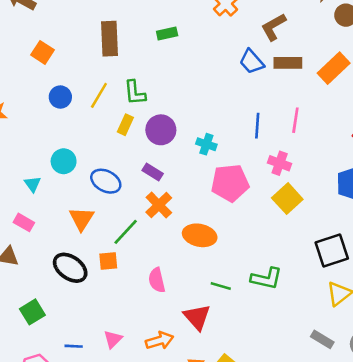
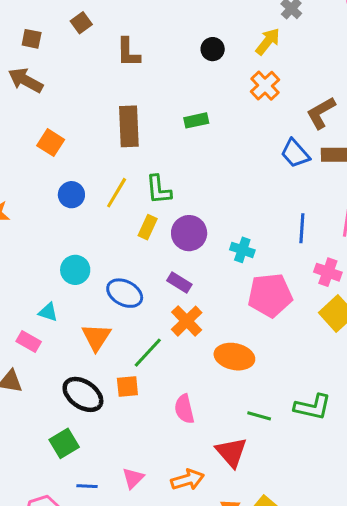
cyan triangle: (32, 184) -> (48, 312), moved, turned -36
green square: (32, 312) -> (64, 443), moved

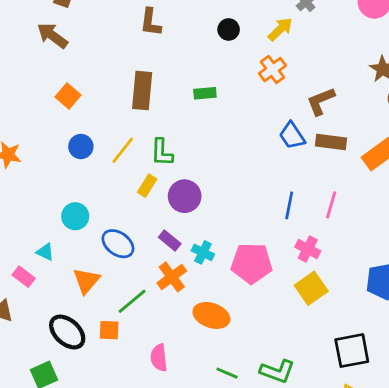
cyan cross: (242, 250) -> (203, 252), moved

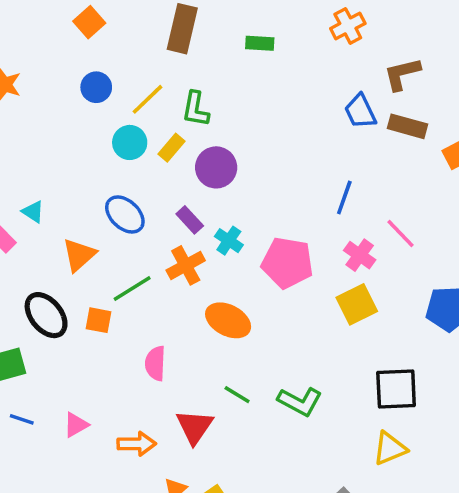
pink line: (331, 205) -> (400, 233), moved, turned -68
cyan circle: (75, 216) -> (130, 142), moved

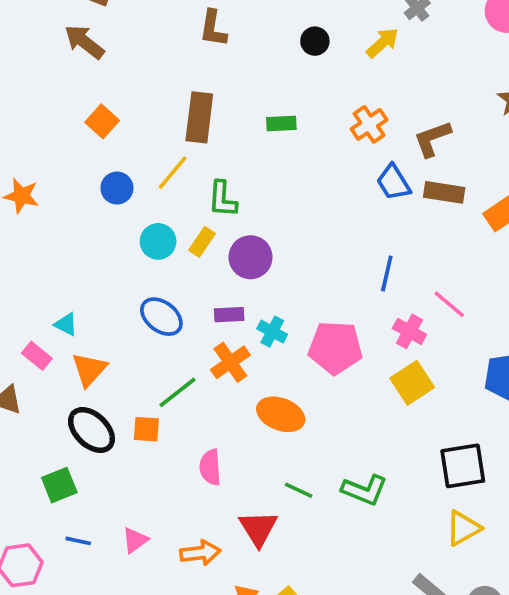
orange cross: (348, 26) -> (369, 124), moved
yellow line: (147, 99) -> (173, 173), moved
purple rectangle: (190, 220) -> (229, 315), turned -44
orange triangle: (79, 255) -> (89, 370), moved

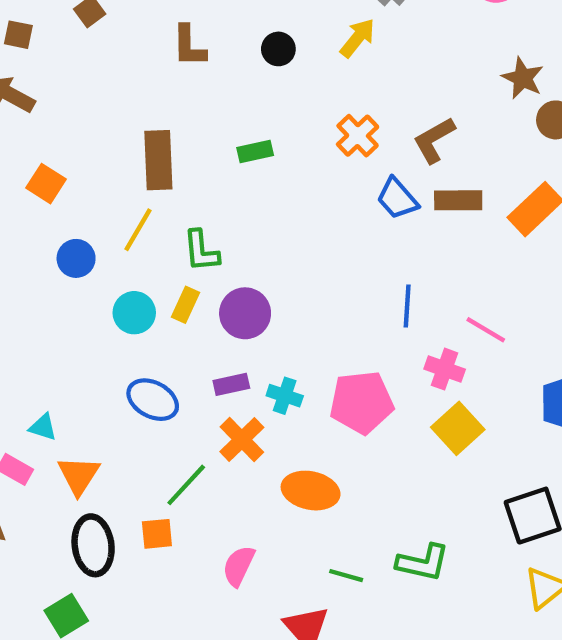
brown L-shape: (213, 28) -> (189, 46), moved
black ellipse: (91, 430) -> (93, 545), turned 48
pink semicircle: (210, 467) -> (239, 566), turned 39

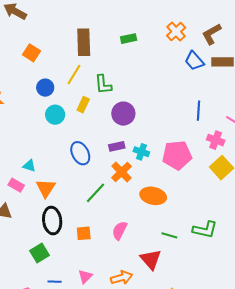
yellow rectangle: (185, 305) -> (83, 105), moved
cyan circle: (134, 313) -> (55, 115), moved
blue ellipse: (153, 400) -> (80, 153), turned 35
orange square: (157, 534) -> (84, 233), moved

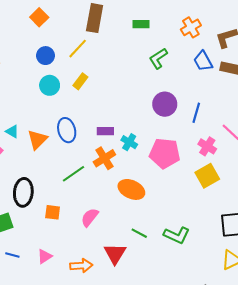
green L-shape: (103, 84) -> (158, 58), moved, turned 50
purple circle: (123, 114) -> (165, 104), moved
orange triangle: (46, 188) -> (37, 139), moved

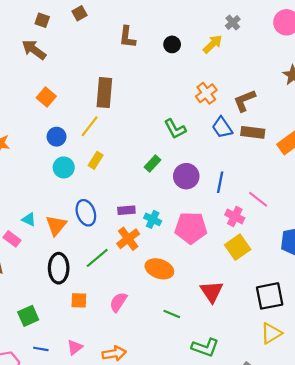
green rectangle: (141, 24) -> (152, 164), moved, turned -42
green L-shape: (158, 58) -> (175, 129), turned -80
black ellipse: (23, 192) -> (59, 268), moved
green L-shape: (177, 235) -> (205, 347), moved
red triangle: (115, 254) -> (212, 292), moved

